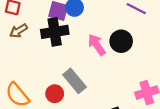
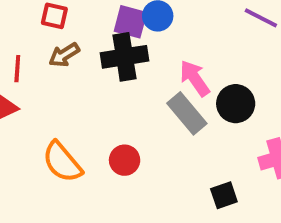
black circle: (121, 41) -> (236, 104), moved
gray rectangle: (74, 81) -> (187, 113), moved

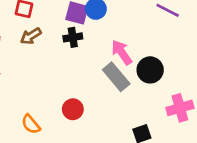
black cross: (125, 57) -> (73, 37), size x0.6
orange semicircle: (62, 162) -> (31, 124), moved, size x0.7

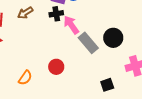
pink arrow: (122, 52) -> (71, 25), moved
orange semicircle: (31, 124) -> (25, 78), turned -105

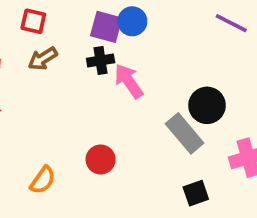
gray rectangle: (88, 43) -> (185, 133), moved

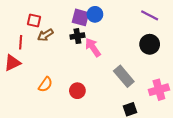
red square: (33, 21) -> (34, 21), moved
black circle: (207, 105) -> (150, 44), moved
orange semicircle: (43, 180) -> (45, 85), moved

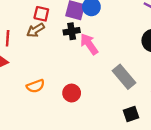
red square: (34, 21) -> (41, 14), moved
orange semicircle: (45, 85) -> (36, 86), turned 35

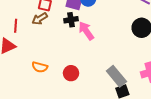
gray rectangle: (124, 77) -> (116, 76), moved
orange semicircle: (36, 86) -> (40, 67), turned 35

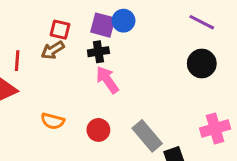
pink arrow: (86, 31) -> (107, 80), moved
gray rectangle: (116, 76) -> (147, 136), moved

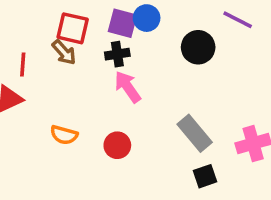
red square: (60, 30) -> (73, 28), size x1.4
brown arrow: (53, 50) -> (64, 52), turned -100
black circle: (202, 64) -> (198, 47), moved
gray rectangle: (147, 136) -> (195, 133), moved

